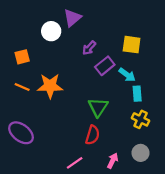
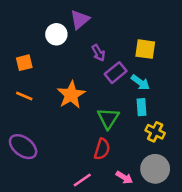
purple arrow: (89, 48) -> (98, 53), turned -72
orange star: (50, 86) -> (71, 95), moved, turned -30
cyan rectangle: (137, 94) -> (142, 107), moved
gray circle: (141, 153) -> (155, 169), size x1.5
pink arrow: (113, 161) -> (124, 177), turned 96

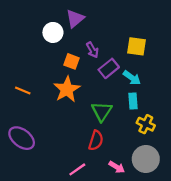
orange square: (24, 63) -> (72, 61), moved, turned 35

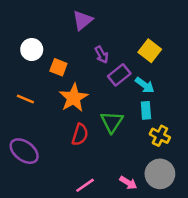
white circle: (53, 32) -> (32, 50), moved
yellow square: (137, 46) -> (150, 51), turned 30
orange square: (72, 61) -> (58, 67), moved
red semicircle: (96, 140) -> (80, 135), moved

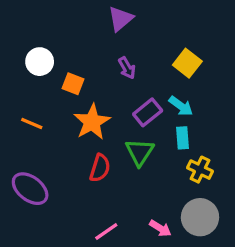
purple triangle: (83, 20) -> (121, 19), moved
purple rectangle: (119, 75) -> (148, 112), moved

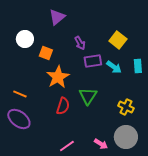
purple triangle: (121, 19) -> (57, 17), moved
purple rectangle: (148, 112) -> (93, 61), moved, turned 30
orange line: (32, 124) -> (20, 94), moved
cyan rectangle: (183, 138) -> (138, 66), moved

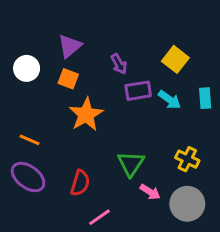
purple triangle: (57, 17) -> (70, 46), moved
white circle: (25, 39) -> (27, 68), moved
green triangle: (88, 96) -> (131, 164), moved
red semicircle: (63, 106) -> (80, 183), moved
pink arrow: (101, 144) -> (150, 192), moved

